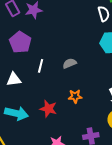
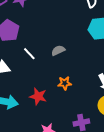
white line: (41, 66) -> (29, 54), turned -56

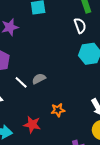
gray semicircle: (58, 50) -> (39, 79), moved

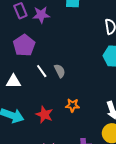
gray semicircle: (39, 79) -> (60, 71), turned 80

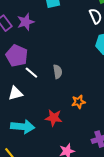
white line: (42, 71) -> (31, 73), moved
gray semicircle: (60, 71) -> (58, 72), turned 32

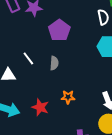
purple pentagon: (17, 56) -> (59, 30), moved

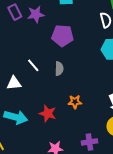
purple pentagon: (59, 30) -> (63, 36), turned -30

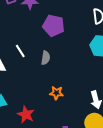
red star: (48, 113) -> (26, 115), moved

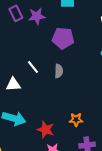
orange star: (56, 93) -> (76, 120), moved

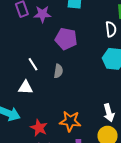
white triangle: (13, 84) -> (26, 87), moved
orange star: (76, 120) -> (70, 121), size x1.5

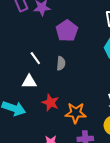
purple pentagon: (66, 39) -> (67, 31), turned 30
red star: (39, 128) -> (50, 103), moved

